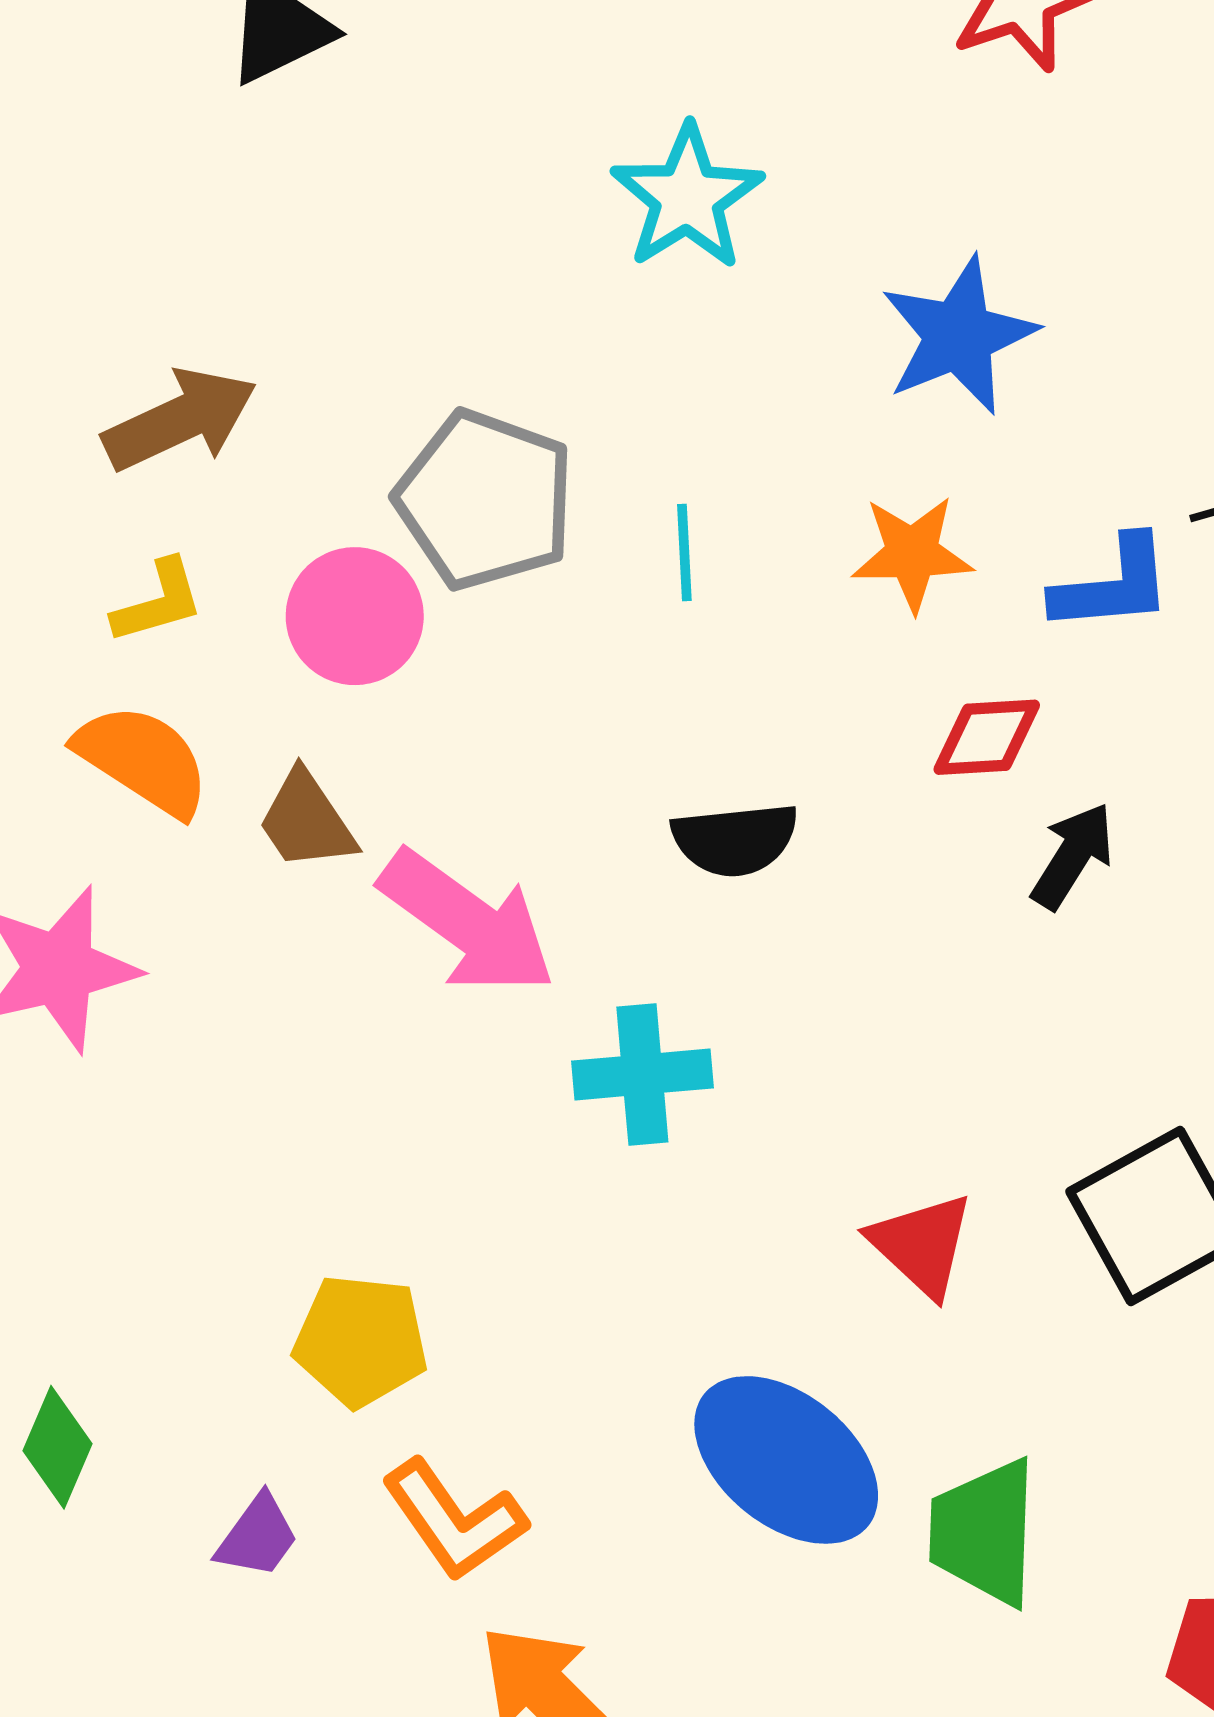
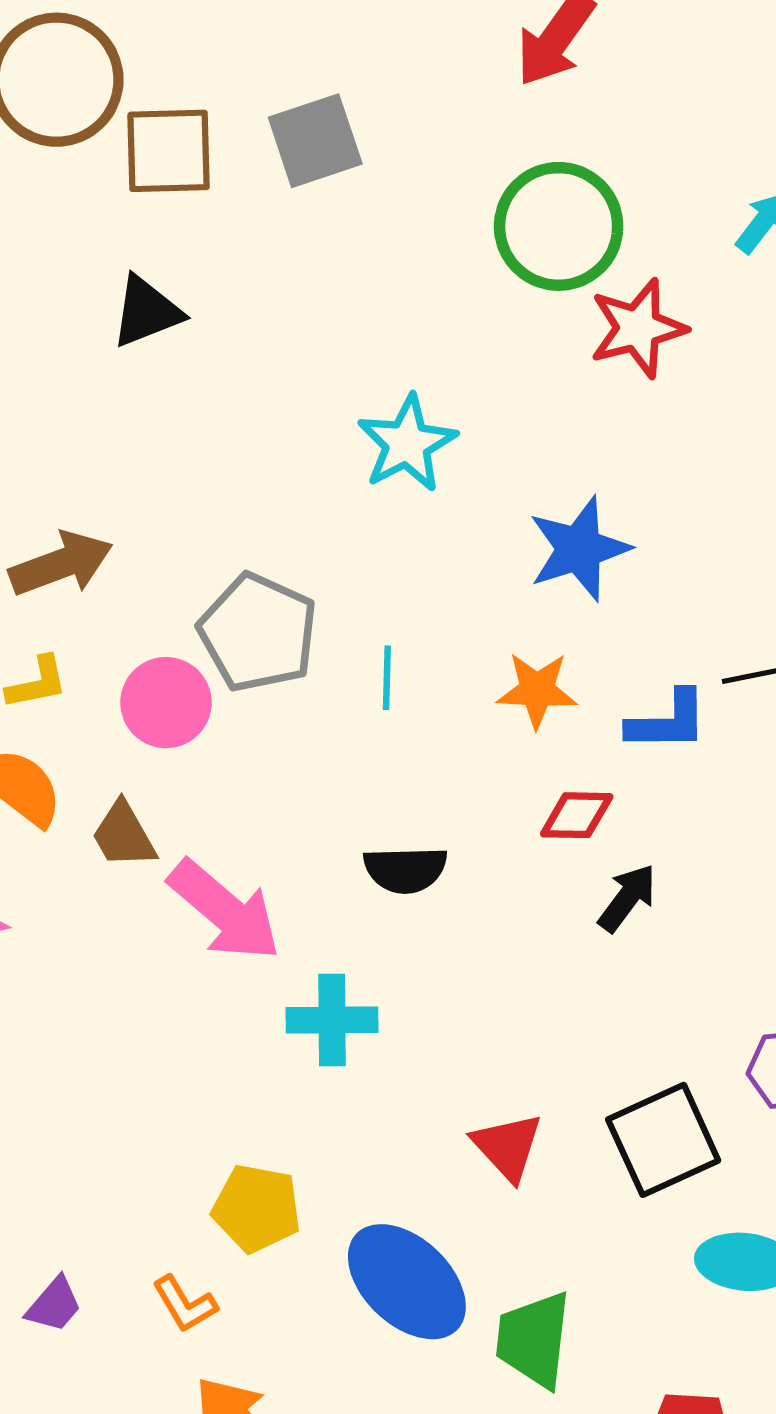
yellow pentagon: (361, 1341) -> (257, 1208), moved
orange L-shape: (454, 1520) -> (185, 1304), size x0.7

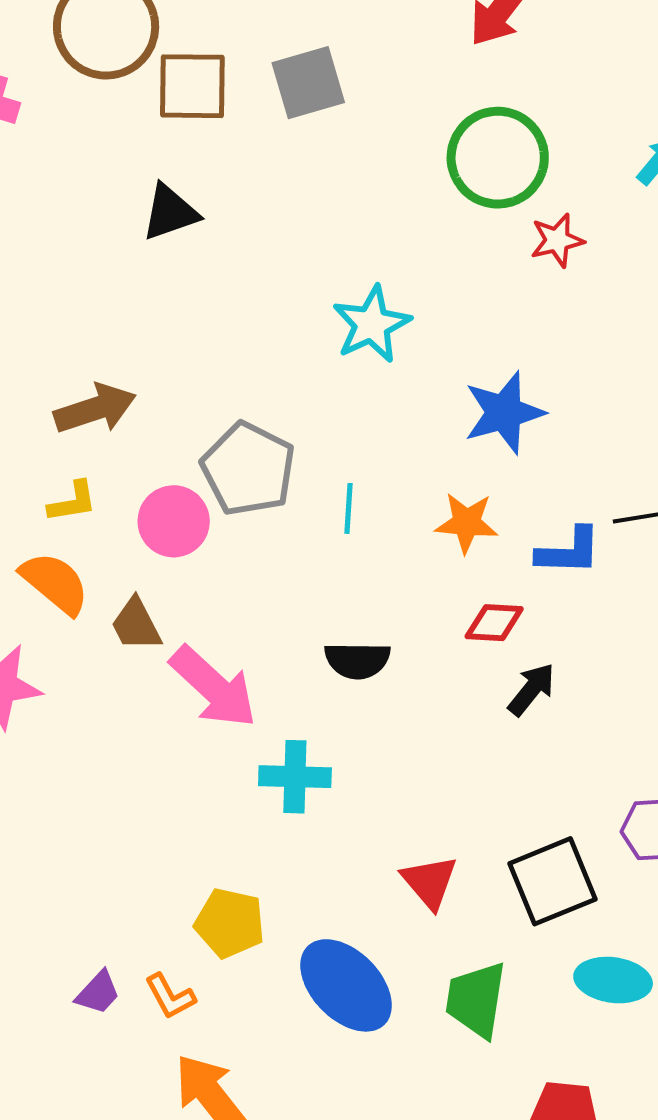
red star: (638, 328) -> (557, 240), size x0.7
purple trapezoid: (54, 1305) -> (98, 993), moved
green trapezoid: (534, 1340) -> (476, 1000), moved

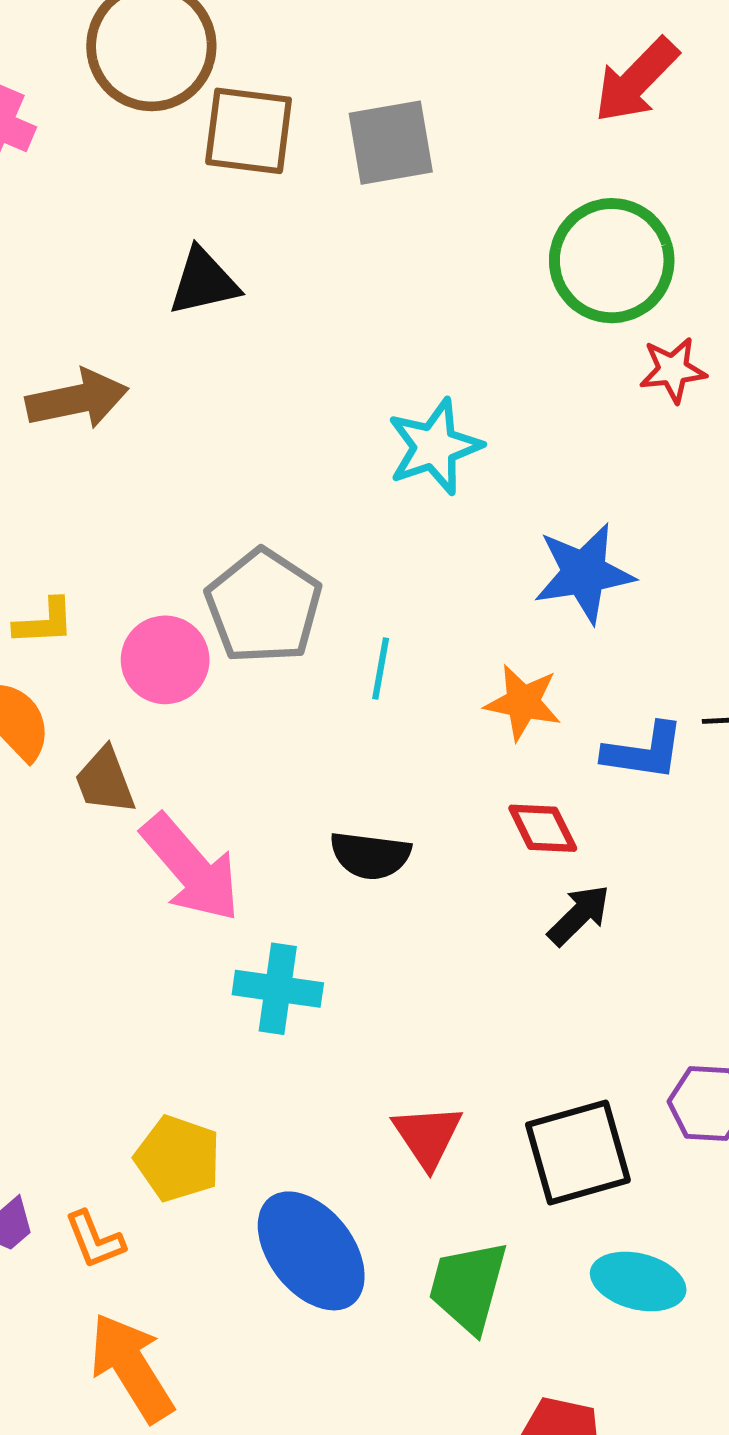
brown arrow: (95, 409) -> (77, 399), moved
red diamond: (494, 623) -> (543, 828), turned 54

